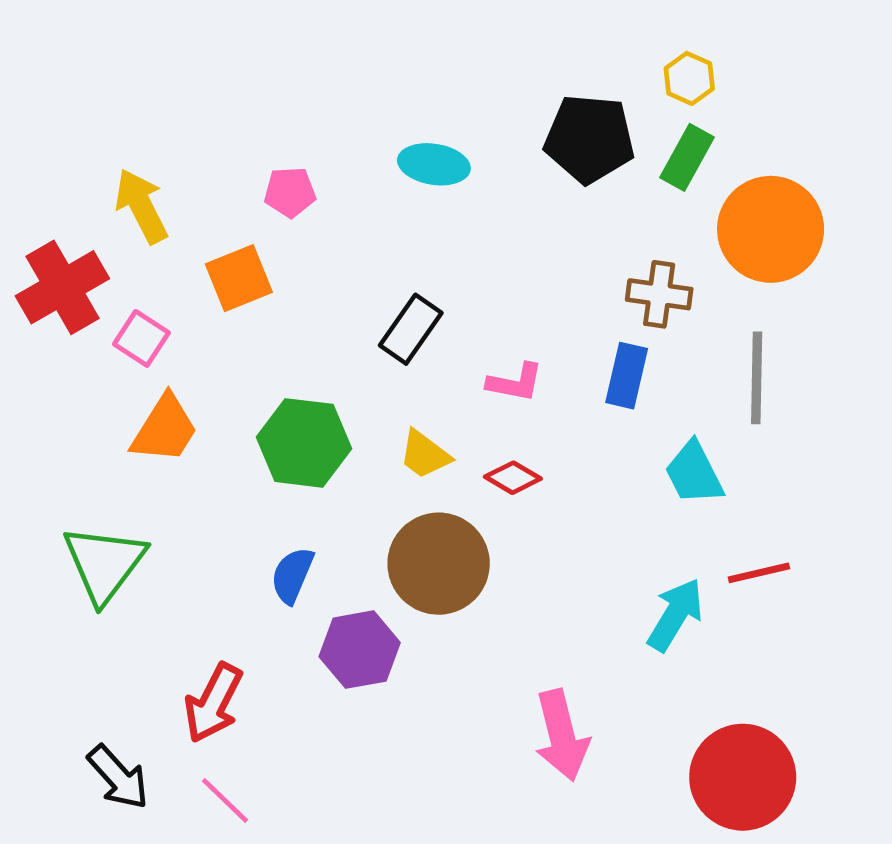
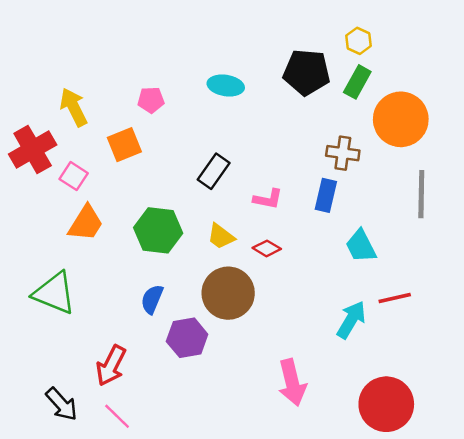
gray line: (757, 378) -> (421, 194), moved
green triangle: (104, 564) -> (54, 293), turned -45

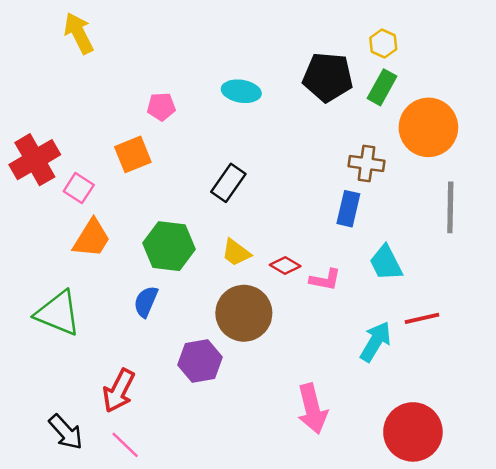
yellow arrow: (74, 107) -> (79, 33), moved
pink L-shape: (268, 199) -> (325, 280), moved
blue semicircle: (152, 299) -> (146, 302), moved

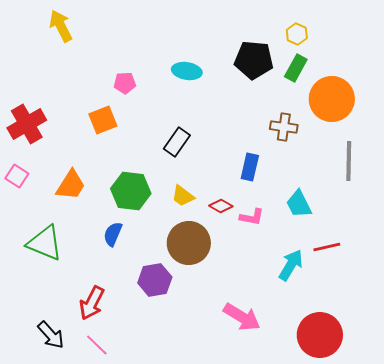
pink square: (79, 188) -> (17, 176), moved
blue rectangle: (348, 209) -> (250, 167), moved
pink arrow: (312, 409) -> (242, 317), turned -45

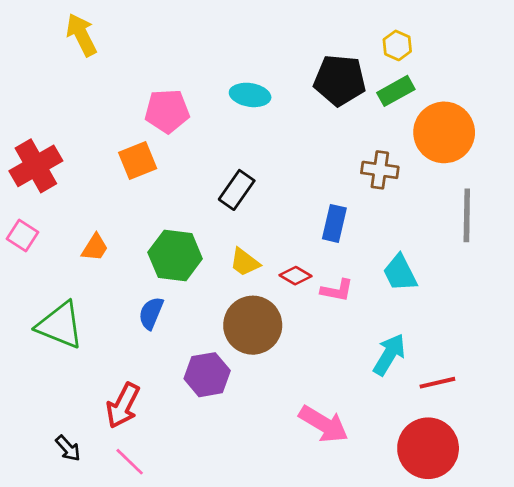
green rectangle: (296, 68) -> (396, 91), turned 32
pink pentagon: (125, 83) -> (167, 111), size x1.5
orange trapezoid: (71, 185) -> (95, 248), size x0.7
red line: (327, 247) -> (437, 383), moved
black arrow: (51, 335) -> (68, 448), size x0.7

